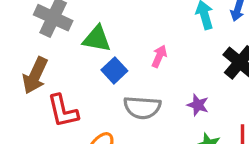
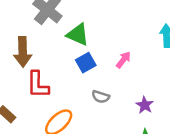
brown arrow: (35, 75) -> (23, 52), turned -40
gray semicircle: (142, 108) -> (101, 97), size x0.6

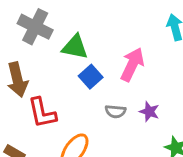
pink arrow: (123, 60) -> (132, 64), size x1.6
purple star: (145, 105) -> (149, 112), moved

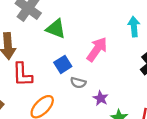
blue square: (91, 77) -> (63, 64), moved
purple star: (149, 112) -> (101, 98), moved

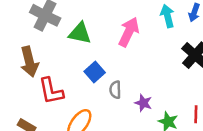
pink arrow: (97, 49) -> (129, 32), moved
gray semicircle: (78, 83) -> (115, 90), turned 84

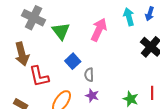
green triangle: (80, 33) -> (61, 31), turned 42
purple star: (143, 103) -> (92, 96), moved

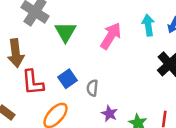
blue square: (73, 61) -> (67, 79), moved
purple star: (92, 96) -> (109, 114), moved

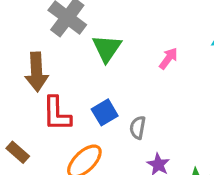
pink arrow: (111, 36) -> (168, 58), size x0.6

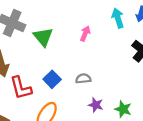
gray semicircle: (138, 128) -> (83, 79), moved, turned 88

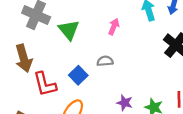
gray semicircle: (83, 79) -> (105, 61), moved

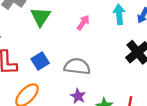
gray semicircle: (105, 61) -> (77, 66), moved, size x1.6

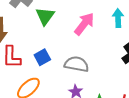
pink arrow: (83, 23) -> (84, 24), size x1.6

